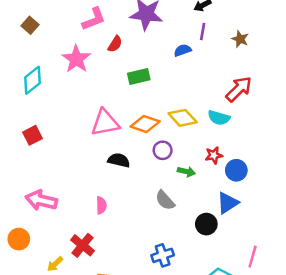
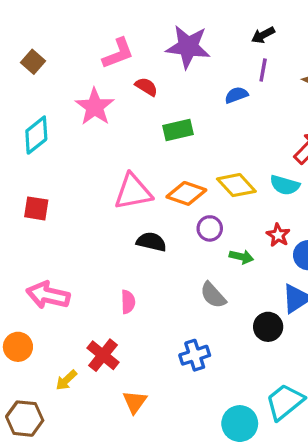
red semicircle: (115, 44) -> (146, 87), turned -90
red square: (33, 135) -> (36, 208), turned 36
red star: (214, 155) -> (278, 235), turned -30
blue cross: (163, 255) -> (195, 355), moved

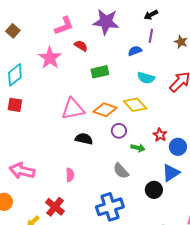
cyan semicircle: (285, 185) -> (146, 78), moved
red square: (36, 208) -> (15, 105), moved
blue cross: (195, 355) -> (110, 207), size x1.5

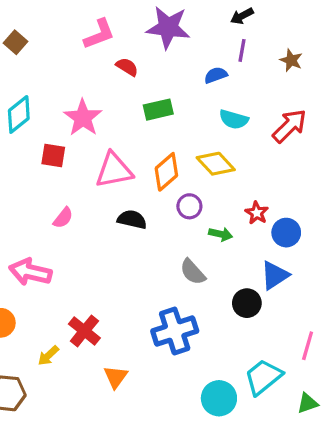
pink star: (50, 58) -> (83, 118), moved
red square: (15, 105) -> (53, 155), moved
orange diamond: (105, 110) -> (166, 172), turned -60
pink semicircle: (70, 175) -> (63, 218), moved, turned 40

